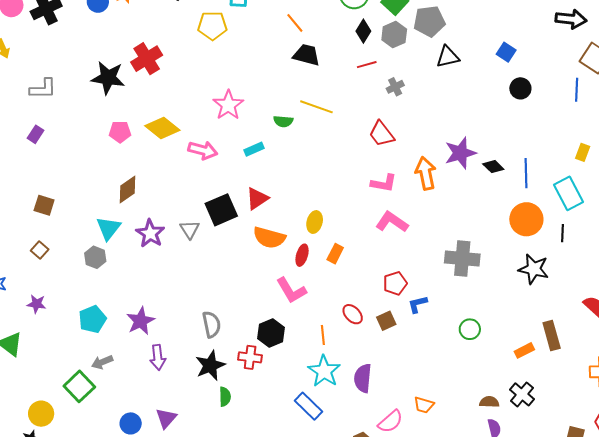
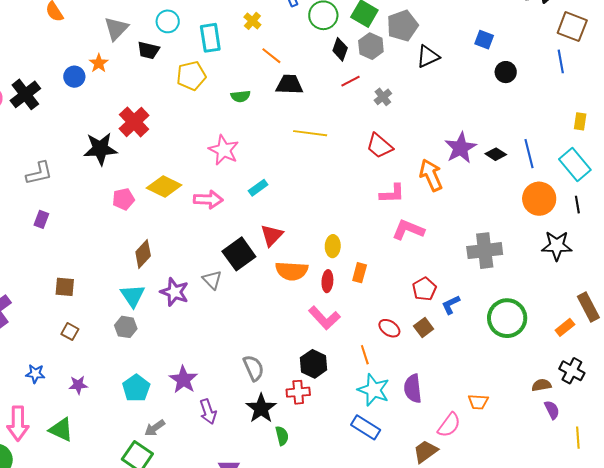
green semicircle: (283, 121) -> (241, 96), moved
green circle: (470, 329) -> (507, 318), size x1.8

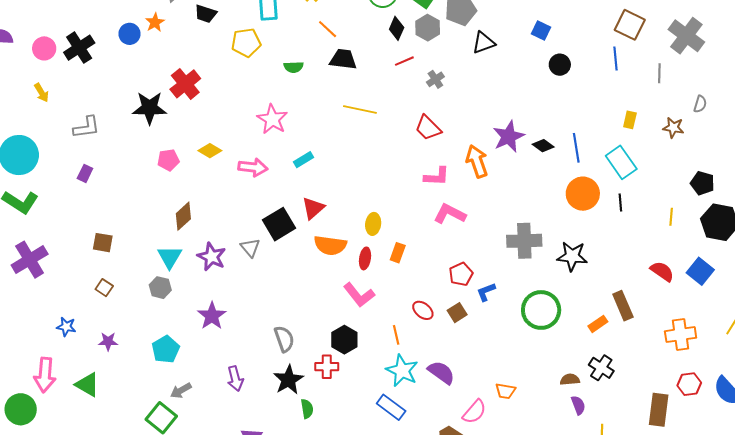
yellow diamond: (164, 186) -> (210, 151), size x0.7
black star: (557, 246) -> (572, 256), moved
purple star: (183, 380) -> (212, 316), moved
purple semicircle: (413, 389) -> (441, 372), turned 128

